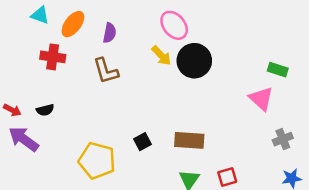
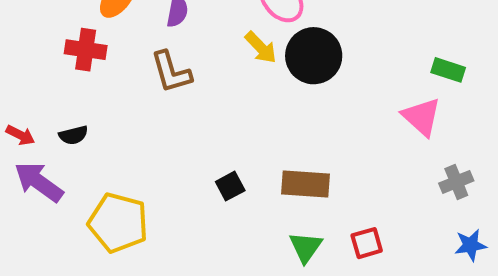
yellow pentagon: (97, 161) -> (118, 223), moved

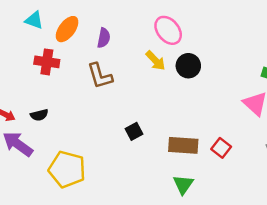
black circle: (314, 56) -> (188, 66), size x0.7
black square: (230, 186) -> (134, 131), moved
red square: (367, 243) -> (221, 148), moved, turned -36

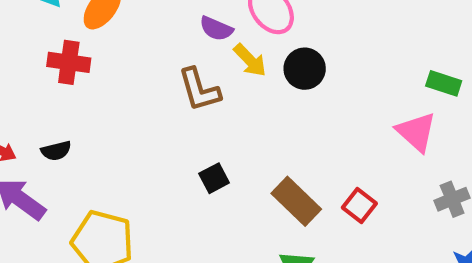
purple semicircle: (104, 38) -> (216, 29), moved, turned 102
brown L-shape: (100, 76) -> (199, 90), moved
brown rectangle: (183, 145) -> (296, 201), turned 40

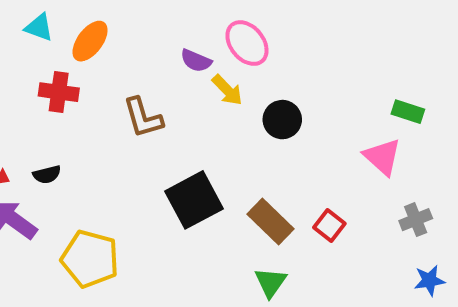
black circle: (305, 69) -> (282, 120), moved
brown L-shape: (199, 90) -> (143, 118), moved
black square: (214, 178) -> (194, 200), size x2.0

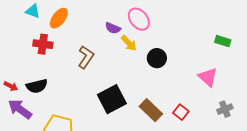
green rectangle: (408, 112) -> (223, 41), moved
brown L-shape: (143, 118) -> (86, 57), turned -130
black semicircle: (47, 174) -> (37, 86), size x1.5

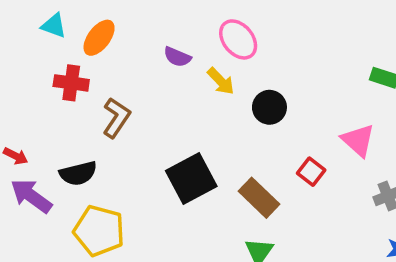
purple semicircle: (113, 28) -> (177, 57), moved
brown L-shape: (86, 57) -> (116, 118), moved
black semicircle: (37, 86) -> (78, 173), moved
red square: (181, 112) -> (311, 172), moved

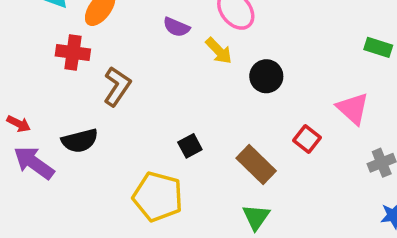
black square: (191, 179) -> (190, 146), size x0.5
yellow pentagon: (99, 231) -> (158, 197), moved

